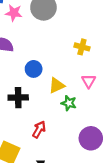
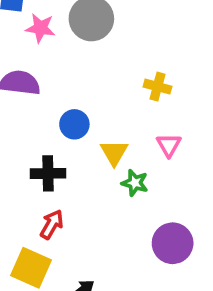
yellow triangle: (57, 85) -> (114, 153), turned -35
red arrow: (39, 129) -> (52, 224), moved

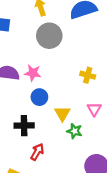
pink star: (40, 28) -> (33, 73), moved
red arrow: (52, 224) -> (37, 152), moved

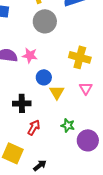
yellow cross: (88, 75) -> (80, 57), size x1.5
blue circle: (39, 97) -> (44, 77), moved
green star: (75, 131) -> (68, 125), moved

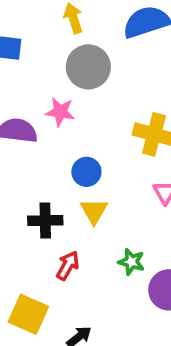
pink star: (30, 55) -> (60, 112), moved
yellow triangle: (57, 92) -> (94, 211), moved

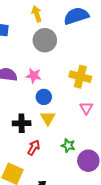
pink star: (60, 112) -> (34, 76), moved

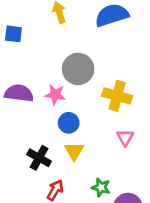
gray circle: (45, 40) -> (78, 69), moved
black cross: (22, 123) -> (39, 158), turned 30

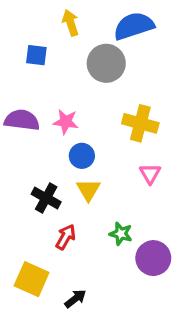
blue square: (13, 34) -> (36, 55), moved
gray circle: (78, 69) -> (106, 63), moved

